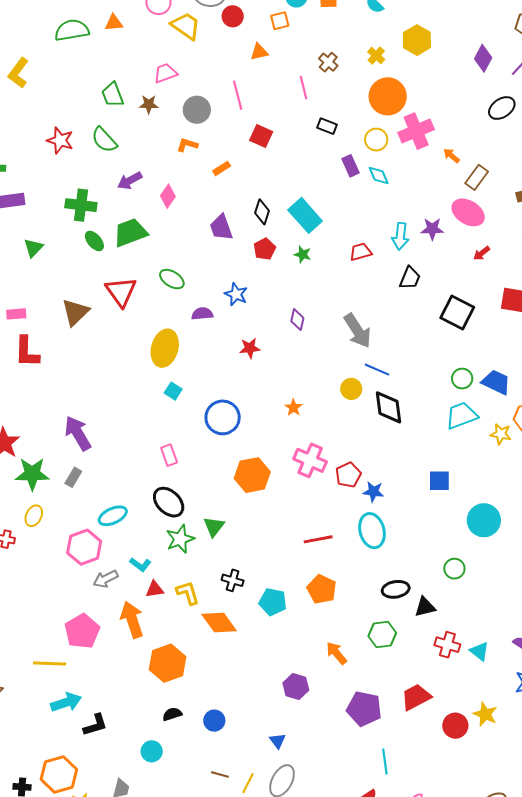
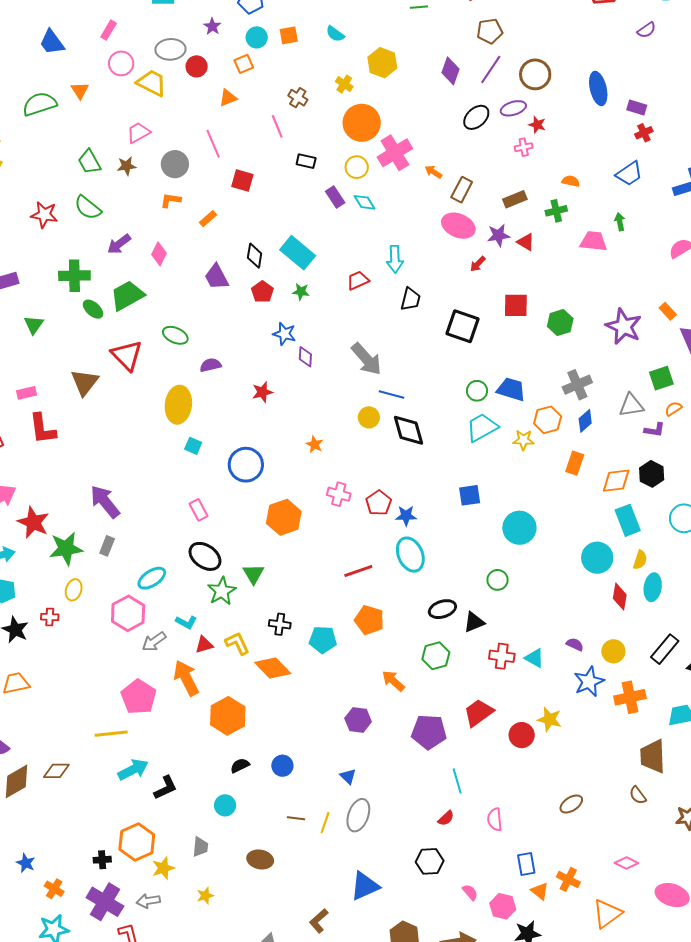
orange triangle: (114, 23) -> (80, 90), turned -48
purple star: (432, 229) -> (498, 235), moved
blue star: (236, 294) -> (284, 334), moved
pink cross: (310, 460) -> (339, 494), size x0.7

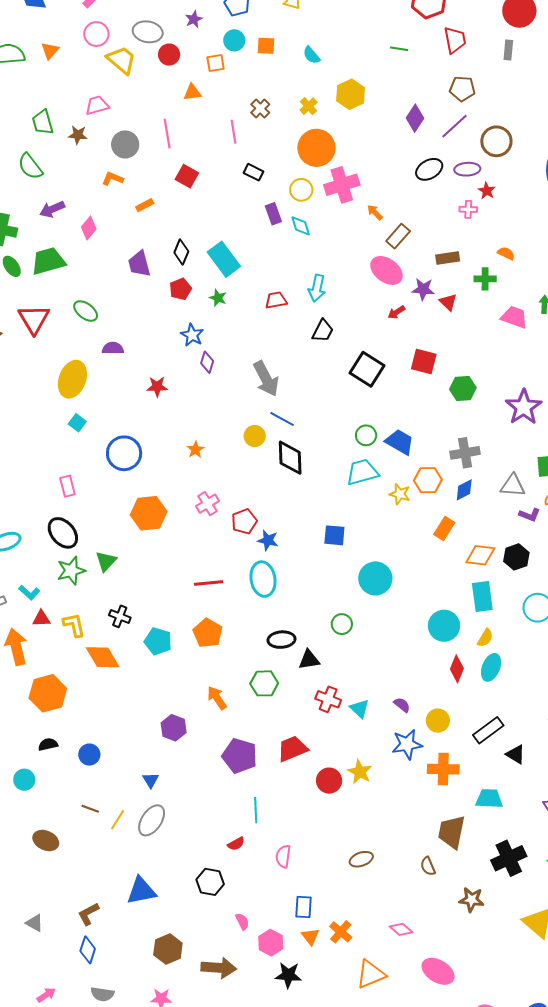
pink cross: (339, 494) -> (207, 504), turned 30

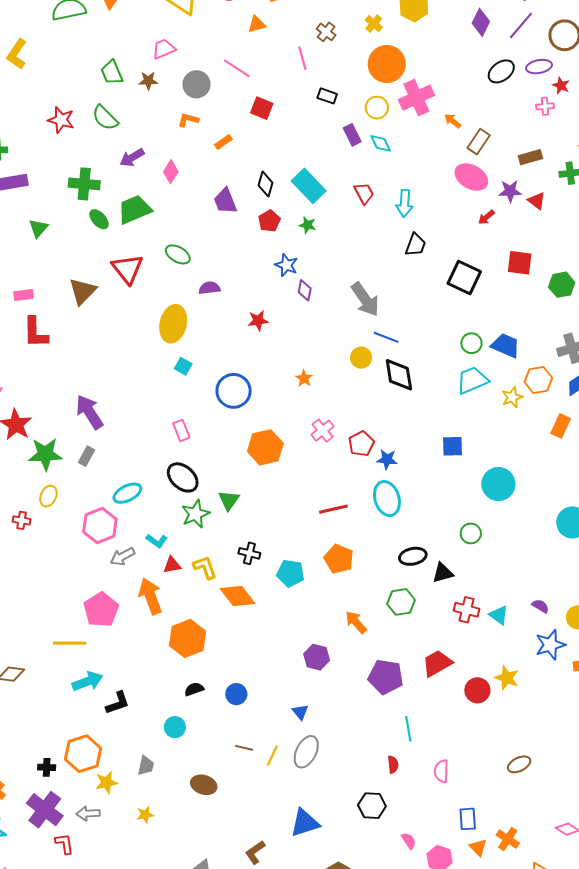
pink line: (167, 134) -> (237, 68), turned -40
red trapezoid: (276, 300) -> (364, 193), moved, turned 80
yellow star: (400, 494) -> (512, 397), turned -30
red semicircle: (236, 844) -> (393, 765), turned -60

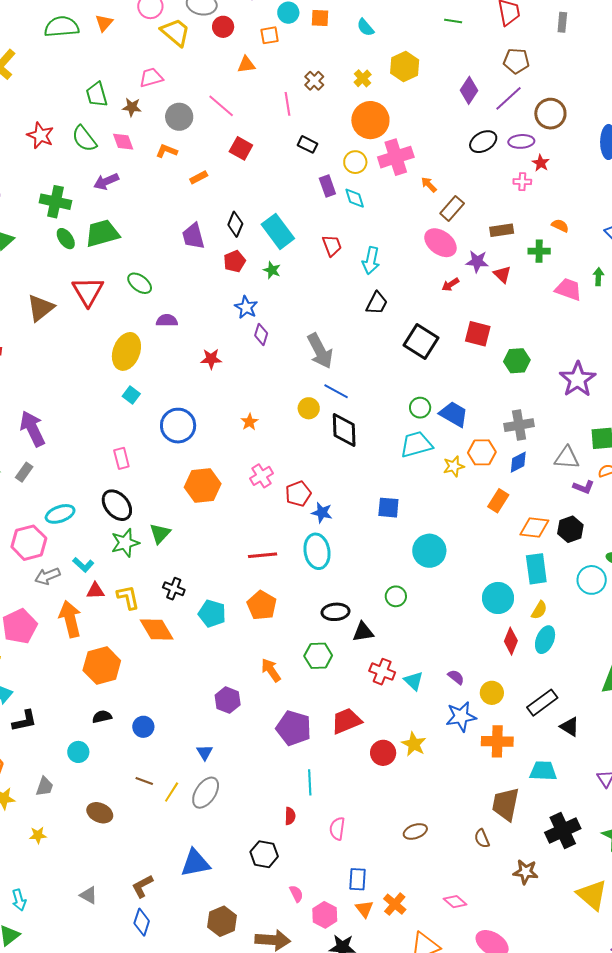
pink diamond: (171, 172) -> (123, 142), moved, turned -60

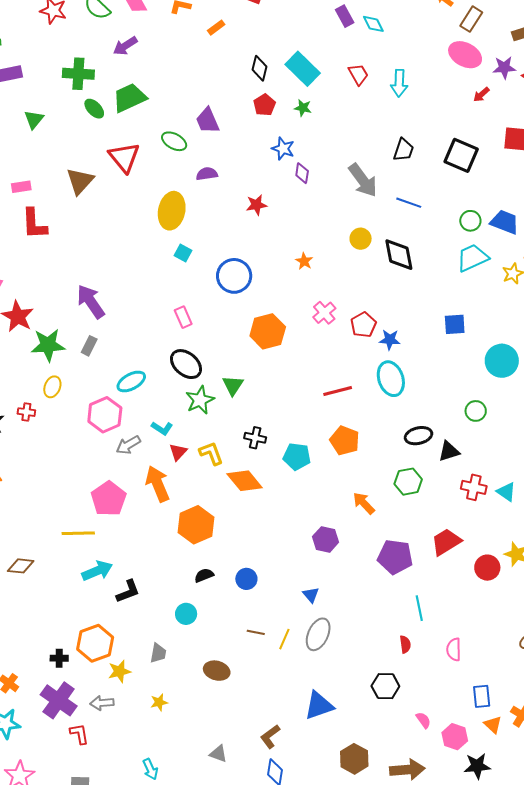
purple trapezoid: (193, 236) -> (208, 121), moved
black trapezoid: (377, 303) -> (404, 150), moved
blue line: (336, 391) -> (409, 203), moved
red triangle: (95, 591) -> (178, 452), turned -36

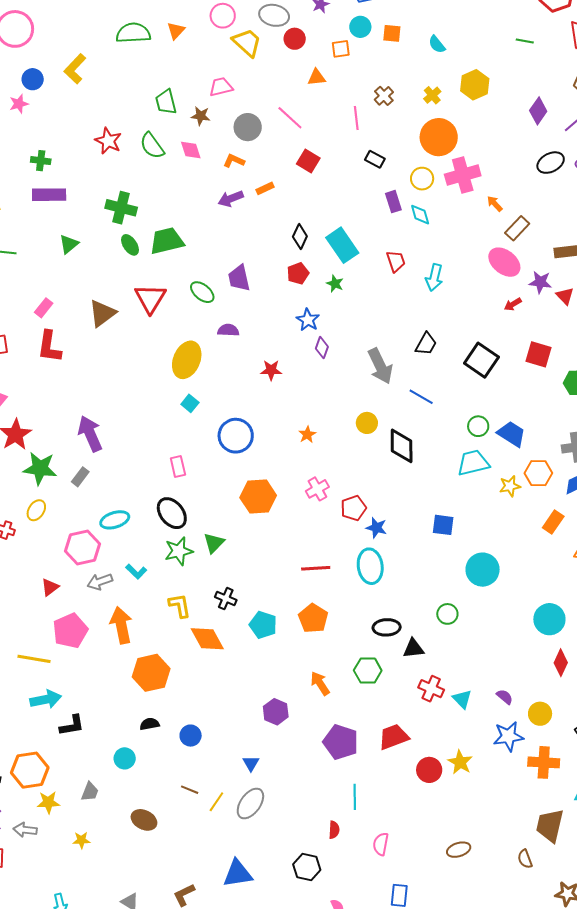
purple arrow: (125, 46) -> (231, 199), moved
pink rectangle: (21, 187) -> (44, 308), turned -54
red triangle: (178, 452) -> (50, 587), moved

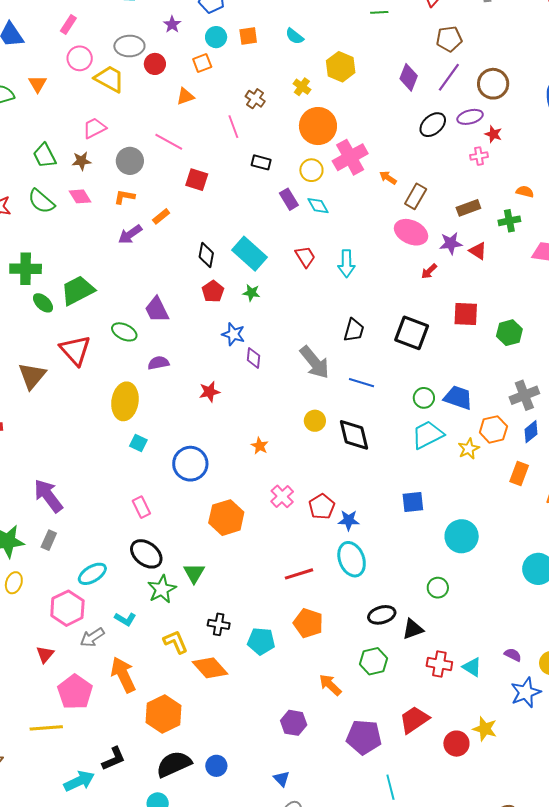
cyan arrow: (46, 699) -> (79, 781), moved
black semicircle: (150, 724) -> (174, 764), size x1.8
black L-shape: (72, 725) -> (114, 759), moved

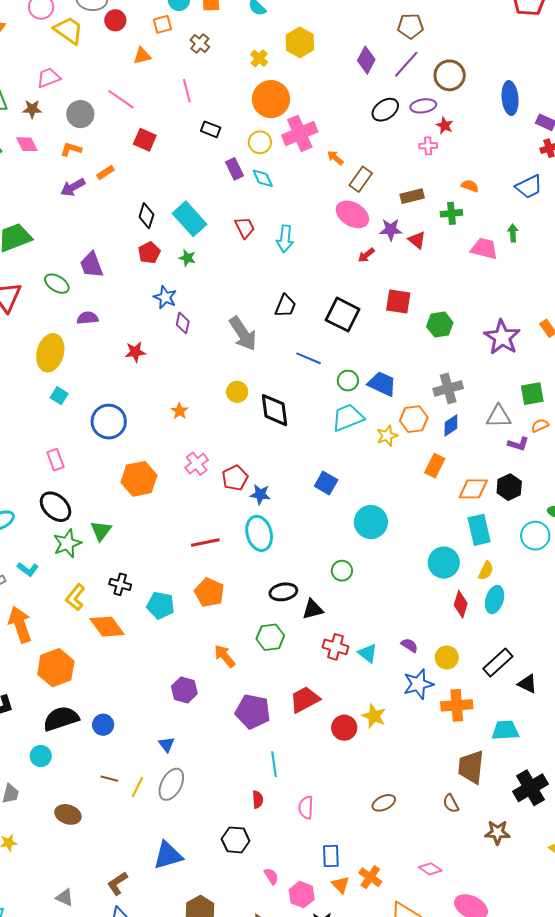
brown cross: (255, 99) -> (200, 44), moved
blue line: (361, 383) -> (308, 358), moved
blue square: (413, 502) -> (326, 483), turned 30
yellow L-shape: (176, 642) -> (75, 597), turned -124

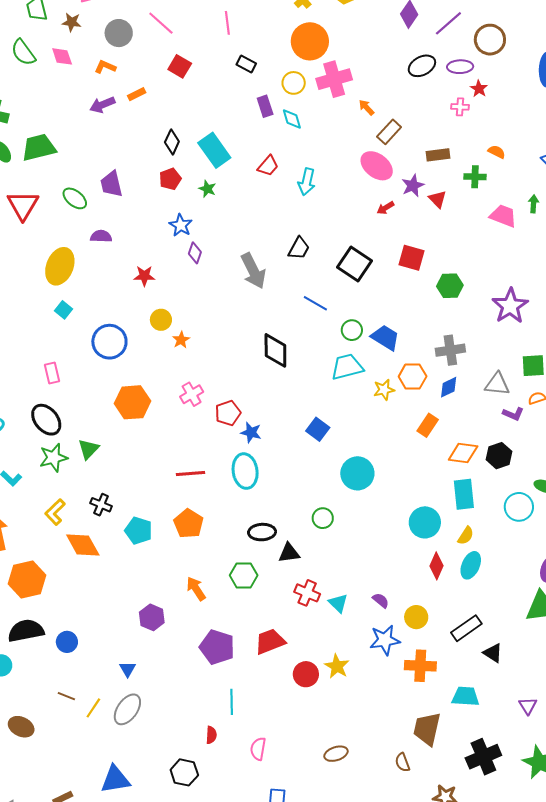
red trapezoid: (245, 228) -> (268, 166), turned 60
purple star: (391, 230) -> (413, 186), turned -30
yellow circle: (237, 392) -> (161, 320), moved

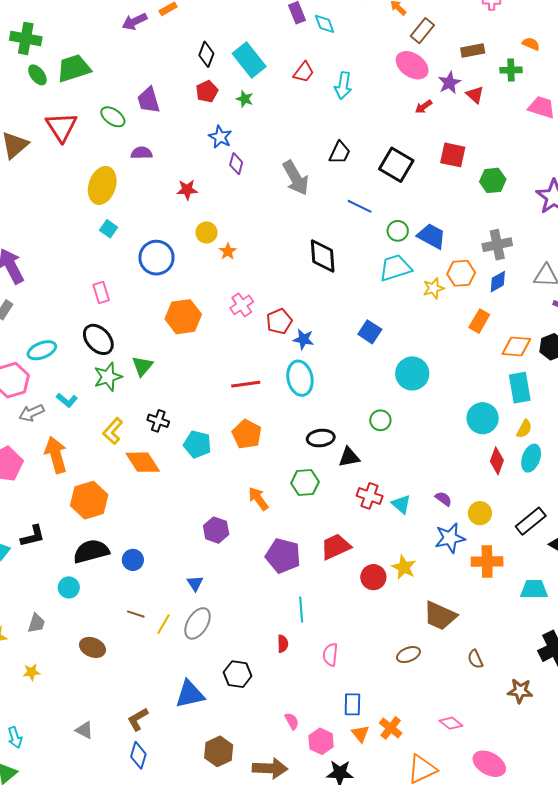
brown trapezoid: (427, 729) -> (440, 616), moved, turned -75
black hexagon: (184, 772) -> (238, 674), moved

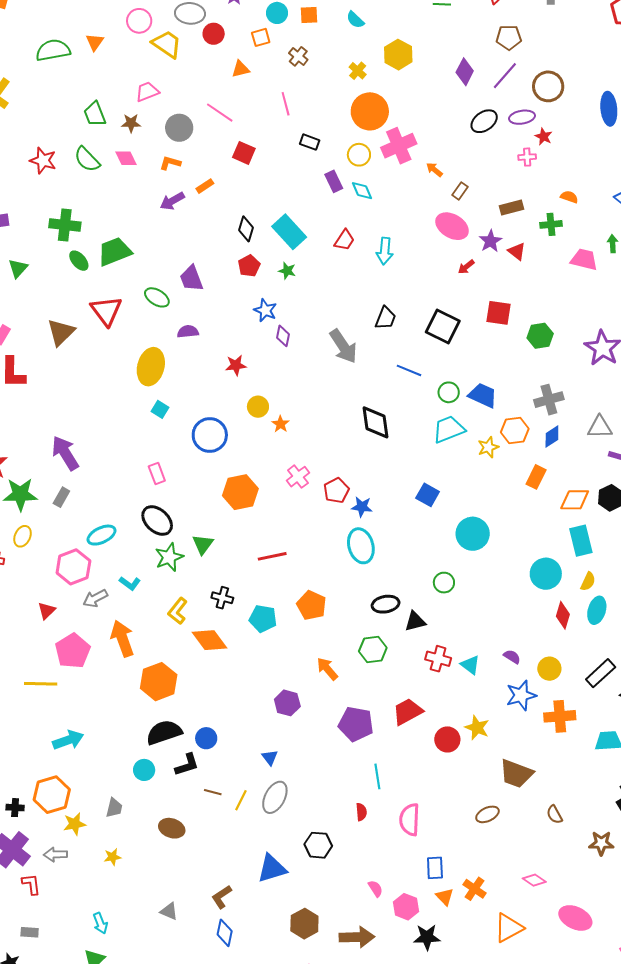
brown rectangle: (422, 31) -> (460, 191), size x0.7
red line: (246, 384) -> (272, 556), moved
black L-shape: (33, 536) -> (187, 765), moved
pink semicircle: (330, 655) -> (410, 820), size x1.4

